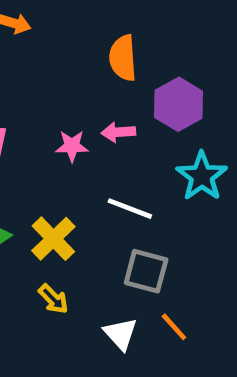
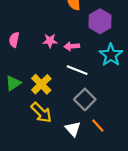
pink arrow: (118, 132) -> (72, 46), moved
gray square: (146, 271) -> (85, 99), turned 30
yellow arrow: (53, 299) -> (41, 113), size x1.5

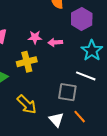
white line: (77, 70) -> (86, 76), moved
yellow cross: (41, 84) -> (27, 62), moved, turned 30
gray square: (85, 99) -> (67, 92), turned -36

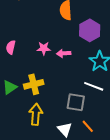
yellow cross: (27, 62) -> (34, 84), moved
yellow arrow: (27, 104) -> (36, 114), turned -130

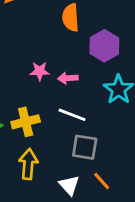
white line: (94, 86) -> (72, 115), moved

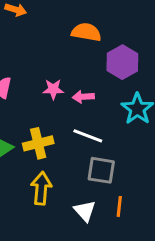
orange semicircle: (71, 18) -> (86, 32), turned 104
orange line: (102, 181) -> (119, 206), turned 48

